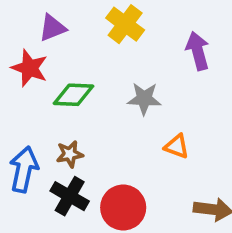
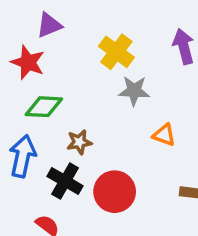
yellow cross: (125, 24) -> (116, 52), moved
green diamond: (73, 95) -> (44, 107), moved
brown star: (70, 154) -> (79, 142), moved

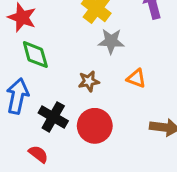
green diamond: (44, 107) -> (35, 55), turned 72
brown star: (79, 142) -> (89, 81), moved

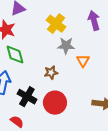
orange triangle: (136, 78) -> (83, 61), moved, turned 40

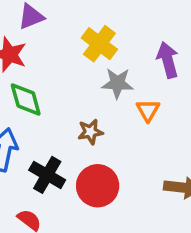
purple arrow: (94, 21) -> (168, 60), moved

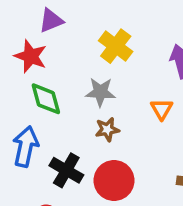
gray star: (117, 83) -> (100, 92), moved

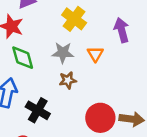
orange triangle: (162, 109) -> (95, 54), moved
red circle: (114, 181) -> (100, 118), moved

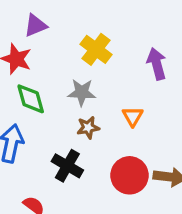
orange triangle: (95, 54) -> (133, 116), moved
black cross: (38, 110) -> (67, 166), moved

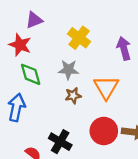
orange triangle: (133, 116) -> (106, 87), size x1.6
black cross: (67, 166) -> (60, 142), moved

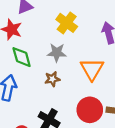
brown star: (73, 96) -> (52, 79), moved

